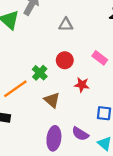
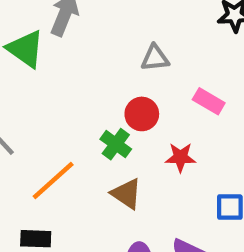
gray triangle: (66, 25) -> (155, 58), moved
green cross: (40, 73) -> (116, 144), moved

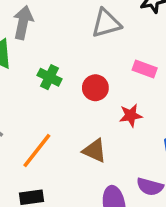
gray triangle: (155, 58) -> (106, 23), moved, size x1.4
green cross: (116, 144) -> (50, 77), moved

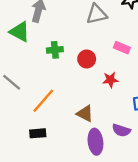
green cross: (50, 77) -> (55, 50), turned -35
brown triangle: (95, 151) -> (85, 113), moved

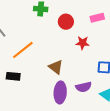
pink rectangle: (122, 48) -> (97, 18), turned -48
purple semicircle: (121, 130) -> (84, 87), turned -42

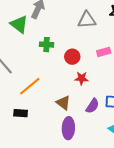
red star: (83, 43) -> (81, 78), moved
purple semicircle: (84, 87) -> (92, 106), moved, turned -42

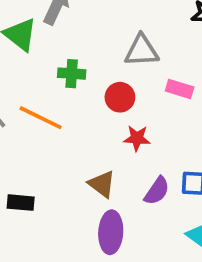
gray triangle: (87, 20) -> (142, 51), moved
pink rectangle: (104, 52) -> (180, 89), turned 32
orange line: (30, 86) -> (41, 118), moved, turned 65

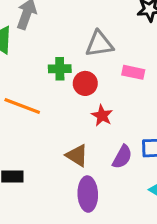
green cross: (72, 74) -> (60, 69), moved
red star: (137, 138) -> (102, 116), turned 30

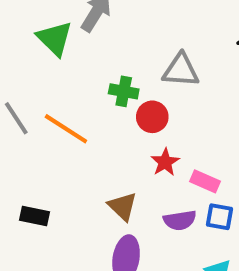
pink rectangle: (133, 72) -> (205, 181), moved
purple semicircle: (122, 157) -> (180, 220), turned 40

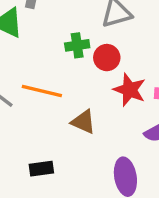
red star: (165, 162) -> (130, 90), size x1.4
brown triangle: (123, 206) -> (83, 122), moved

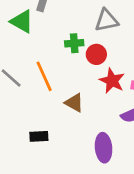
orange line: (42, 91) -> (44, 76), turned 48

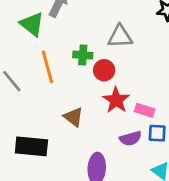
orange line: (44, 76) -> (47, 67), moved
black rectangle: (39, 136) -> (31, 146), size x1.6

